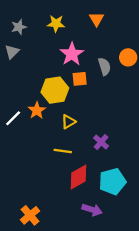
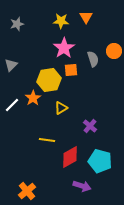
yellow star: (56, 24) -> (61, 21), moved
gray triangle: (12, 52) -> (11, 65), moved
yellow line: (63, 151) -> (47, 140), moved
cyan pentagon: (112, 181) -> (100, 161), turned 30

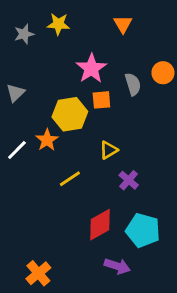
yellow star: (61, 21) -> (58, 24), moved
yellow triangle: (61, 108) -> (109, 150), moved
yellow line: (47, 140) -> (70, 179), moved, turned -42

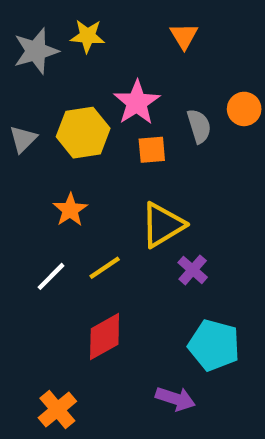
gray star: (24, 34) -> (36, 51), size x1.5
yellow hexagon: (70, 114) -> (83, 133), moved
white line: (17, 150) -> (51, 276), moved
yellow triangle: (109, 150) -> (163, 225), size x1.6
red diamond: (100, 225) -> (105, 336), moved

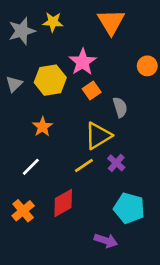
orange triangle: (184, 36) -> (111, 22), size x1.6
gray semicircle: (199, 126) -> (120, 107), moved
orange square: (152, 150) -> (92, 90), turned -30
yellow line: (105, 268) -> (84, 165), moved
orange cross: (57, 409) -> (23, 211), moved

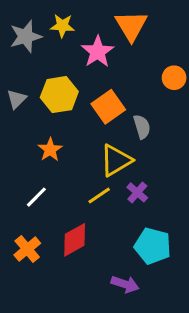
pink star: (83, 62) -> (98, 52), moved
orange square: (92, 90) -> (108, 107), size x1.5

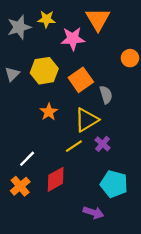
pink star: (98, 52) -> (73, 39), turned 30
orange star: (50, 150) -> (49, 112), moved
white line: (36, 197) -> (27, 159), moved

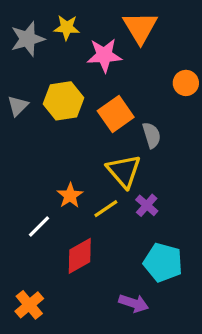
orange star: (49, 112) -> (70, 196), moved
yellow triangle: (87, 120) -> (124, 171), turned -40
orange cross: (20, 186) -> (29, 305), moved

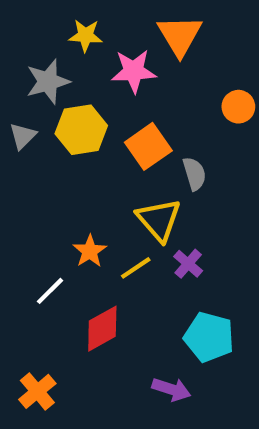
gray star: (28, 39) -> (48, 82), moved

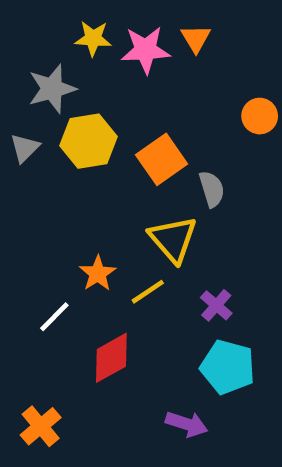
orange triangle: (180, 35) -> (196, 38), size x0.6
pink star: (134, 71) -> (146, 50), moved
purple cross: (188, 264) -> (216, 305), moved

